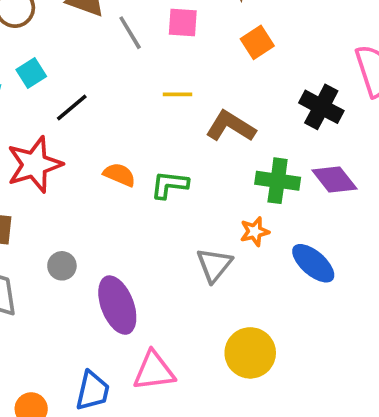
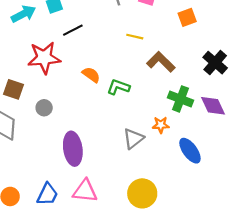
gray circle: (62, 266) -> (44, 108), moved

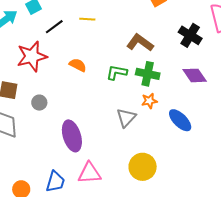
yellow line: (135, 37) -> (87, 19), moved
green L-shape: (118, 87) -> (117, 72), moved
green cross: (180, 99) -> (148, 74), moved

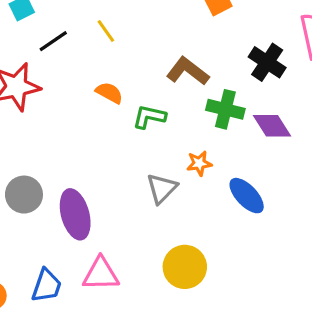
yellow line: (87, 19) -> (106, 31), turned 49
orange semicircle: (78, 65) -> (109, 93), moved
green cross: (148, 74) -> (225, 109), moved
gray circle: (39, 103) -> (24, 195), moved, size x1.5

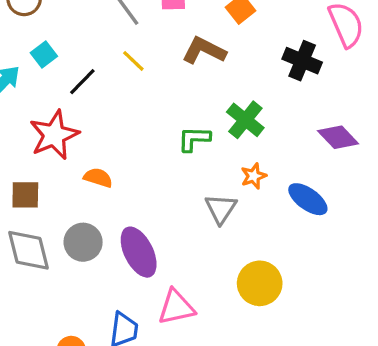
brown L-shape: (188, 71) -> (204, 51), moved
orange semicircle: (109, 93) -> (98, 178), moved
green cross: (225, 109) -> (245, 120), moved, turned 36
purple diamond: (272, 126) -> (338, 137), moved

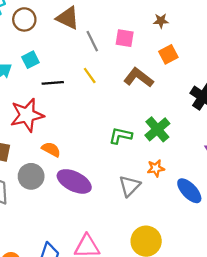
black line: (82, 82) -> (53, 83), turned 30
gray circle: (83, 242) -> (31, 176), moved
purple ellipse: (139, 252) -> (74, 181), moved, turned -48

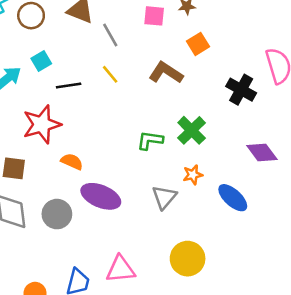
pink square: (125, 38) -> (154, 16), moved
gray circle: (31, 176) -> (57, 214), moved

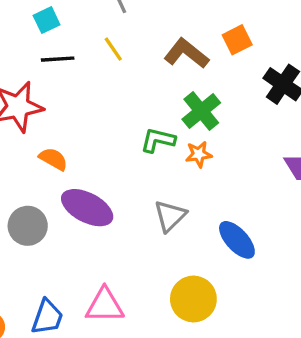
orange square: (198, 44) -> (237, 40), moved
cyan square: (41, 61) -> (47, 20), moved
green cross: (192, 130) -> (201, 111), moved
orange star: (193, 175) -> (199, 154), moved
blue ellipse: (233, 198) -> (237, 240), moved

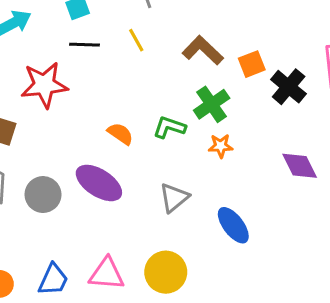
orange square: (237, 40) -> (252, 64), moved
orange star: (199, 154) -> (221, 146), moved
orange semicircle: (53, 159) -> (120, 134), moved
yellow circle: (193, 299) -> (166, 272), moved

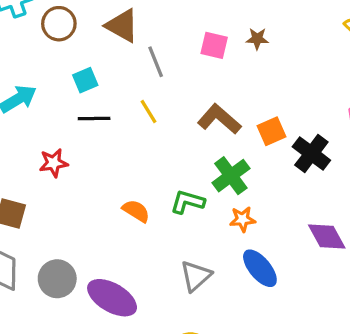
red star: (44, 85) -> (54, 163), size x0.6
purple ellipse: (99, 183) -> (112, 298), moved
blue ellipse: (233, 225) -> (260, 268), moved

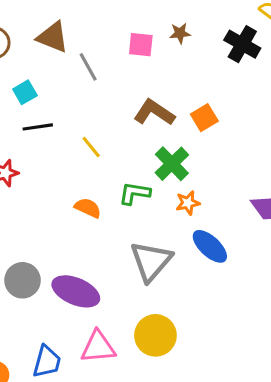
yellow line: (149, 111) -> (91, 147), moved
black cross: (311, 154) -> (242, 44), moved
gray triangle: (196, 276) -> (151, 261), size x1.4

